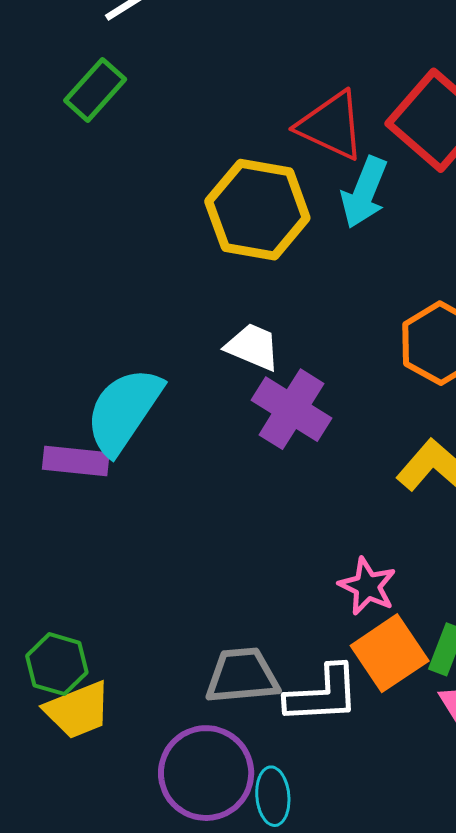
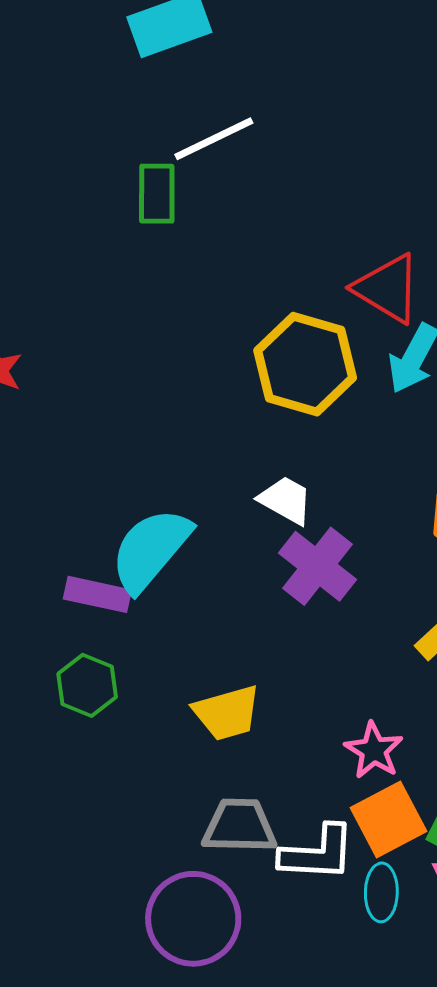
green rectangle: (95, 90) -> (157, 194), moved, turned -48
green hexagon: (57, 664) -> (87, 685), moved
yellow trapezoid: (78, 710) -> (227, 713), moved
cyan ellipse: (273, 796) -> (381, 892), moved

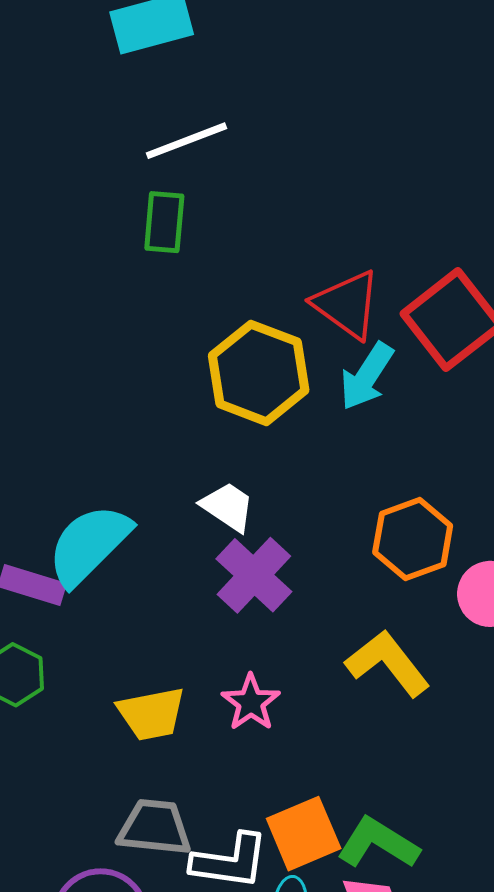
green rectangle: (157, 194) -> (164, 222), moved
pink star: (374, 750) -> (251, 702), moved

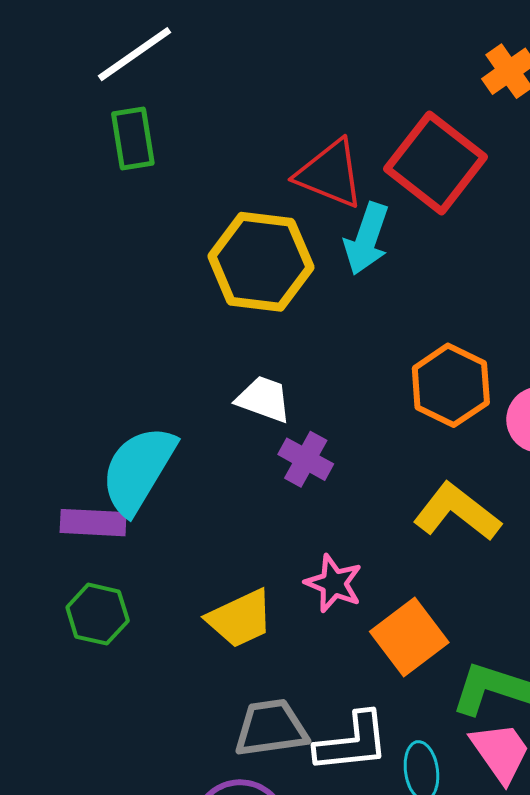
purple cross: (254, 575) -> (306, 459), size x0.7
orange square: (304, 834) -> (409, 637), moved

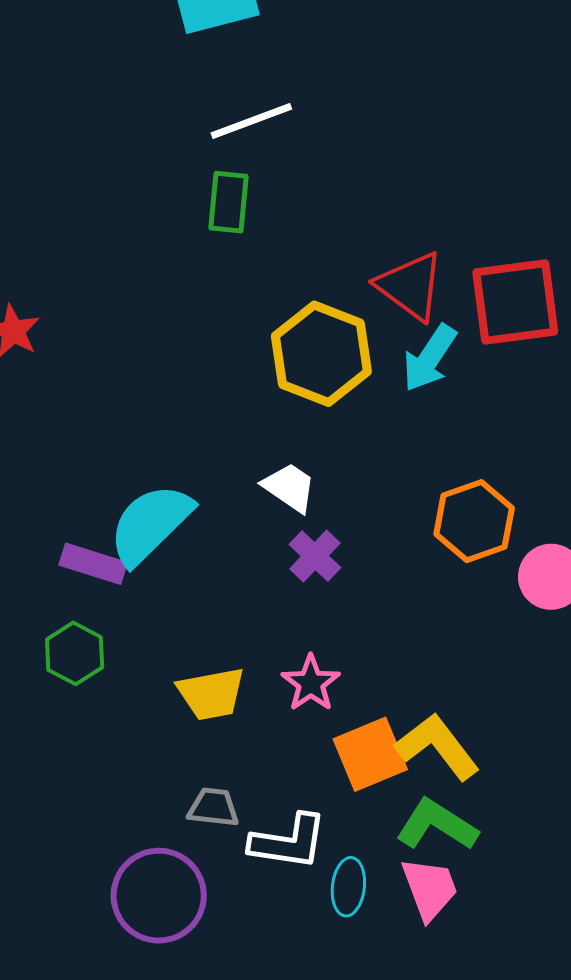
red square: (435, 163) -> (515, 302), turned 30
yellow L-shape: (457, 512) -> (437, 747), moved
gray trapezoid: (271, 728) -> (213, 807), size x0.7

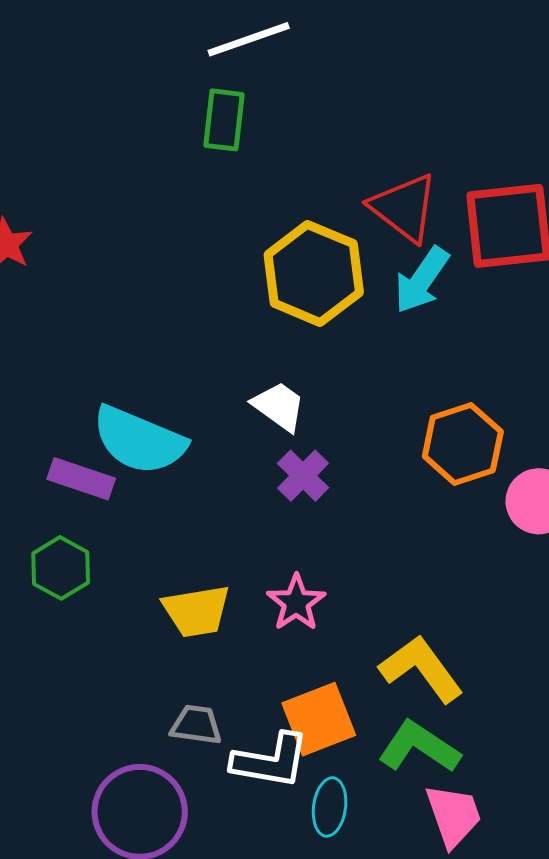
cyan semicircle: (150, 524) -> (139, 440), turned -114
orange square: (370, 754) -> (319, 719), moved
pink trapezoid: (430, 889) -> (453, 815), moved

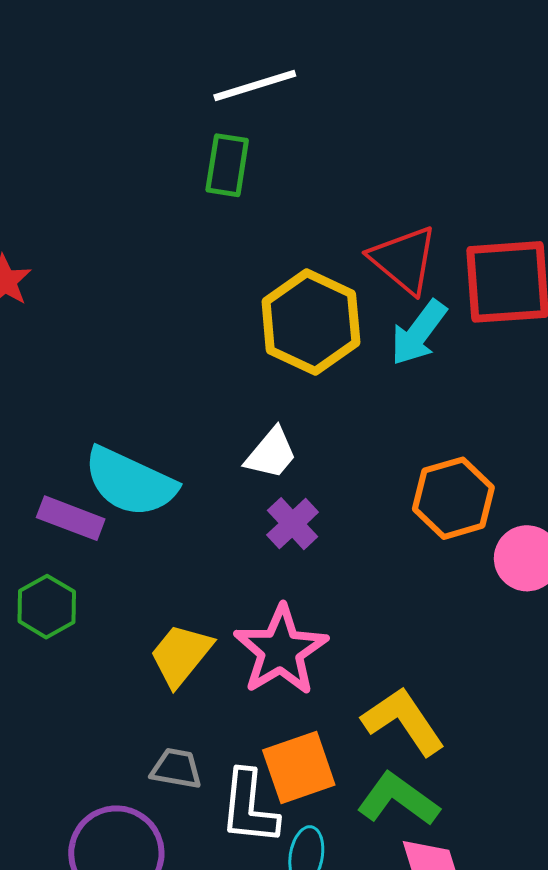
white trapezoid: (279, 406) -> (271, 453), turned 92
pink star: (296, 603) -> (281, 650), size x1.6
yellow trapezoid: (196, 611) -> (181, 655), turned 136
white L-shape: (271, 761) -> (249, 807), turned 84

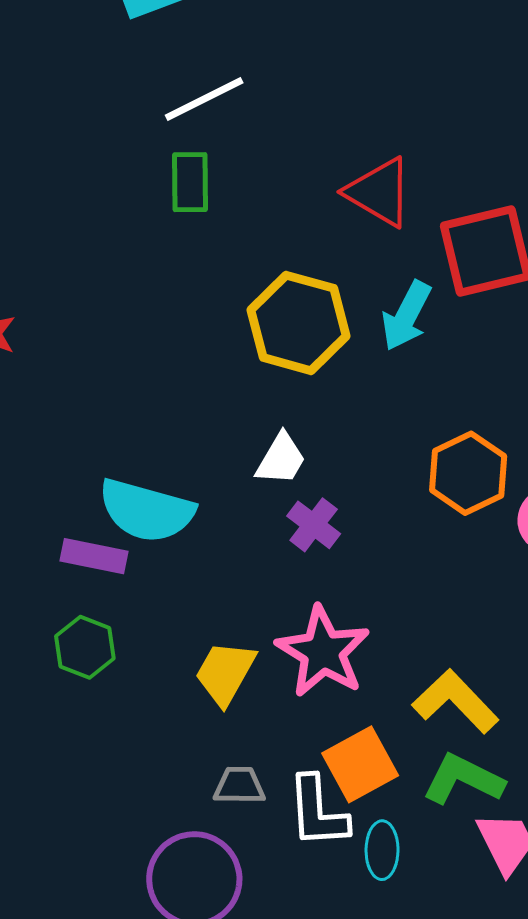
red triangle: (404, 260) -> (379, 192), moved

